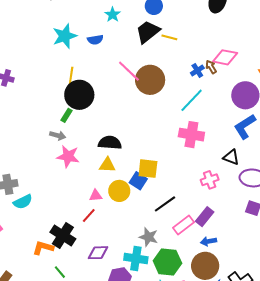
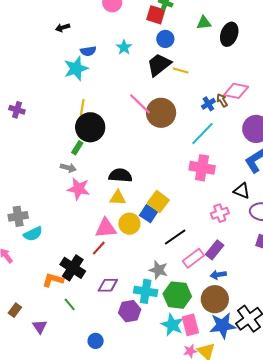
blue semicircle: (95, 40) -> (88, 51), moved
yellow square: (148, 169) -> (158, 202), turned 30
pink triangle: (96, 196) -> (106, 228), size x1.6

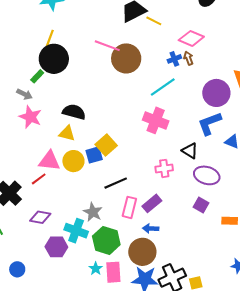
pink diamond: (236, 91) -> (191, 38), moved
pink line: (140, 104) -> (107, 46), turned -35
blue square: (149, 214) -> (94, 155), turned 30
pink rectangle: (193, 258) -> (129, 207), turned -50
cyan star: (172, 325) -> (96, 269), size x0.6

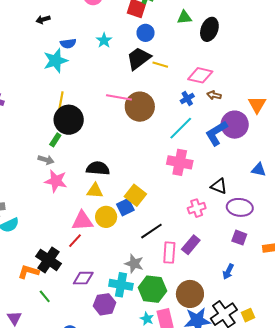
brown arrow: (188, 58) -> (214, 95), moved, turned -48
blue L-shape: (210, 123) -> (216, 133), moved
blue arrow: (151, 228) -> (228, 272), moved, turned -56

